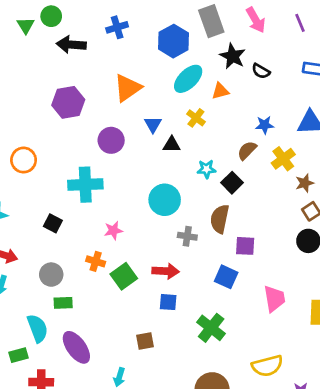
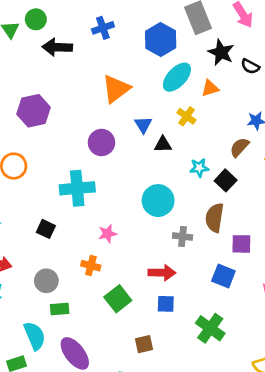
purple hexagon: (68, 102) -> (34, 111), moved
green square: (124, 276) -> (118, 299), moved

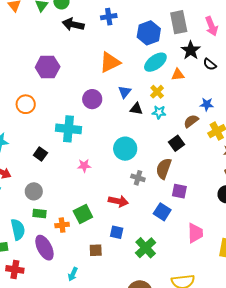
cyan star: (199, 168) -> (159, 112), moved
orange cross: (91, 266) -> (62, 225), moved, turned -32
blue square: (166, 304) -> (117, 232), moved

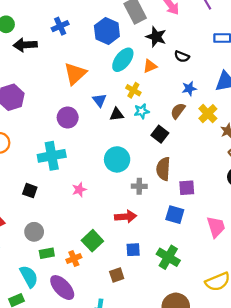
black semicircle: (210, 64) -> (182, 56), moved
black square: (177, 143) -> (160, 134), moved

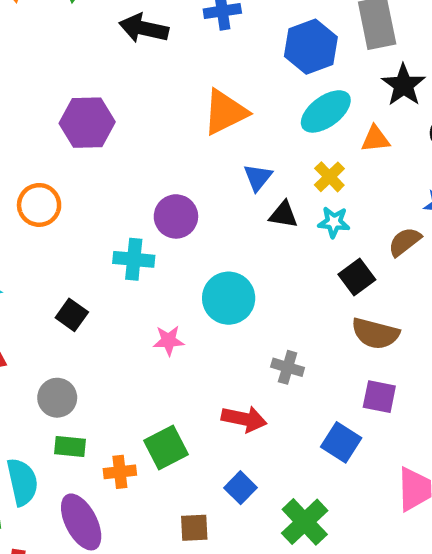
purple circle: (68, 117) -> (176, 216), moved
cyan cross: (52, 156) -> (134, 259), size x0.7
cyan circle: (117, 159) -> (229, 298), moved
brown semicircle: (163, 169) -> (375, 333), moved, turned -95
blue square: (133, 250) -> (240, 488), turned 32

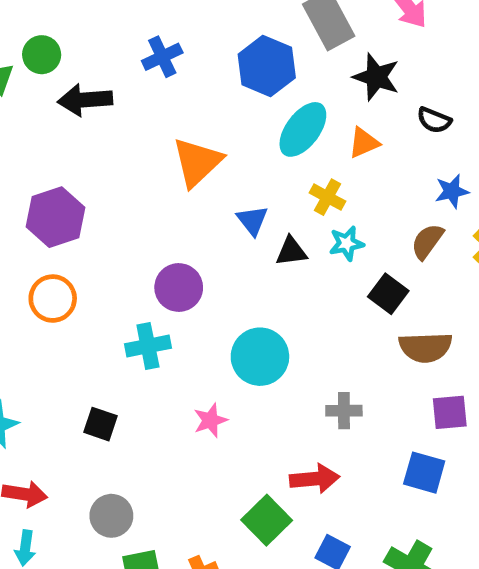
orange circle: (39, 205) -> (53, 299), moved
green square: (166, 447) -> (267, 520), moved

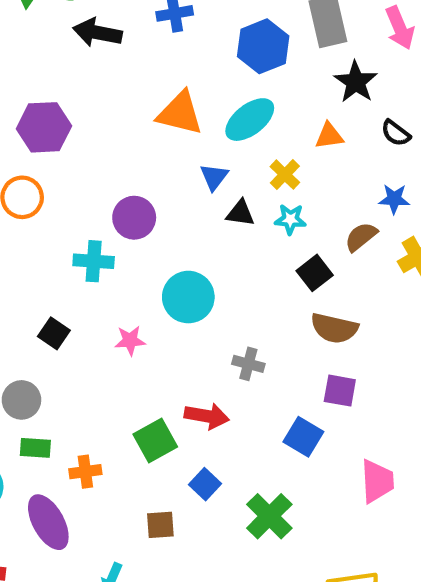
cyan ellipse: (303, 129) -> (250, 120), moved
orange triangle: (197, 162) -> (180, 113), turned 42
black square: (100, 424) -> (54, 333), moved

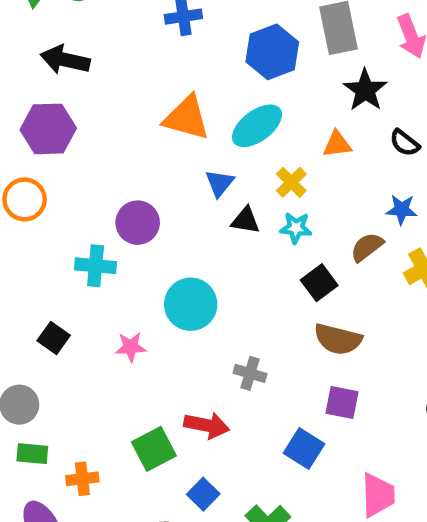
black arrow: (97, 33) -> (65, 60), moved

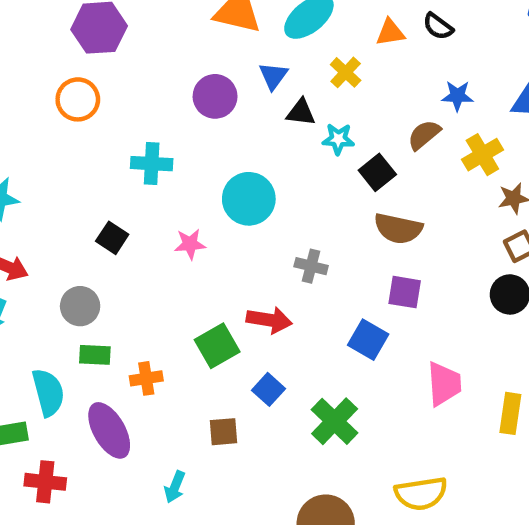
black semicircle: (405, 143) -> (438, 26), moved
purple circle: (138, 223) -> (215, 96), moved
cyan star: (296, 228) -> (338, 139), moved

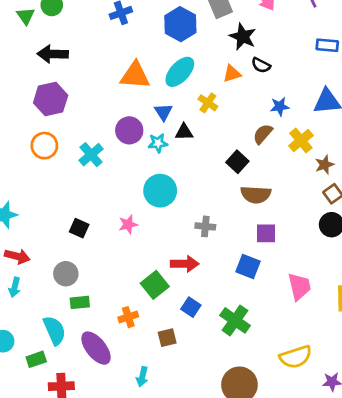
cyan star: (338, 139) -> (158, 143), moved
cyan cross: (152, 164) -> (91, 155), moved, turned -35
orange cross: (146, 378) -> (128, 317), moved

